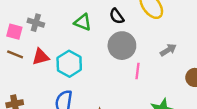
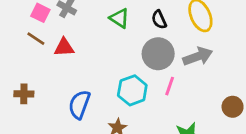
gray arrow: (168, 50) -> (198, 56), moved, size x1.5
cyan hexagon: (69, 64) -> (132, 90), moved

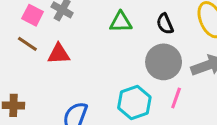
green triangle: (119, 18) -> (121, 22), turned -35

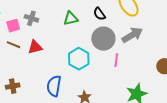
pink square: (33, 15) -> (13, 26), turned -32
cyan hexagon: (134, 102) -> (79, 59), moved

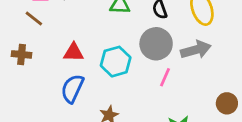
red triangle: (35, 47) -> (74, 52), moved
brown cross: (13, 86) -> (22, 54), moved

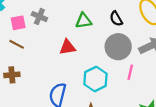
red triangle: (74, 52) -> (67, 47), moved
cyan hexagon: (116, 62) -> (95, 79), moved

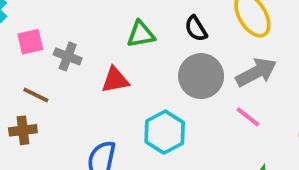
gray cross: (39, 17) -> (68, 56), moved
brown line: (17, 44) -> (36, 95), moved
pink line: (130, 72) -> (248, 117), moved, turned -63

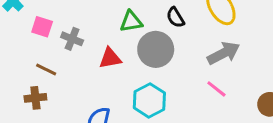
pink square: (30, 42) -> (42, 27), turned 30
gray circle: (201, 76) -> (156, 49), moved

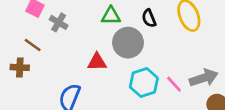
gray arrow: (224, 53) -> (204, 78), moved
red triangle: (110, 58) -> (97, 62), moved
cyan hexagon: (149, 100) -> (144, 82), moved

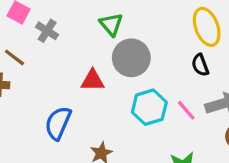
green triangle: (111, 16) -> (111, 24), turned 48
black semicircle: (149, 18) -> (200, 65), moved

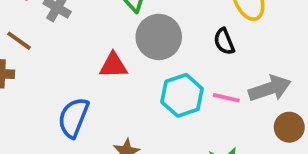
black semicircle: (200, 65) -> (224, 41), moved
pink line: (186, 110) -> (226, 98), turned -35

